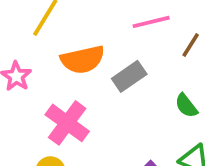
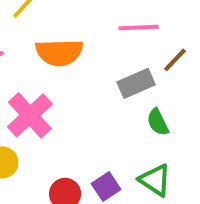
gray rectangle: (129, 76) -> (136, 83), moved

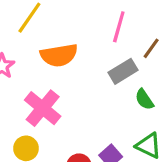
pink line: (139, 27) -> (119, 27), turned -64

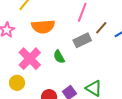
green semicircle: (144, 99) -> (59, 57), moved

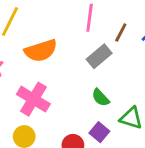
green semicircle: (59, 57) -> (100, 98), moved

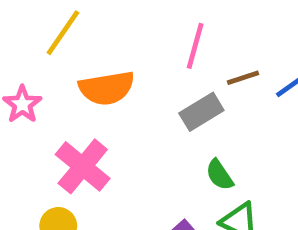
brown line: (121, 32) -> (243, 78), turned 36
green semicircle: (100, 98) -> (219, 175), moved

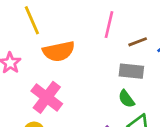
yellow line: (63, 33) -> (32, 20), turned -56
gray rectangle: (201, 112) -> (131, 71), moved, turned 40

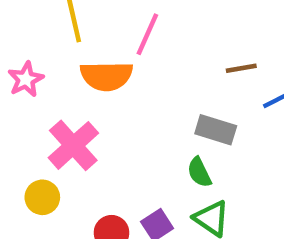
pink line: (109, 25) -> (147, 34), moved
brown line: (138, 42) -> (241, 68), moved

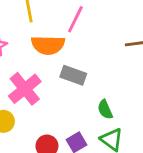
gray rectangle: (216, 130) -> (73, 75), moved

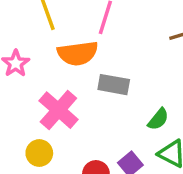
green semicircle: (105, 109) -> (158, 119), turned -108

